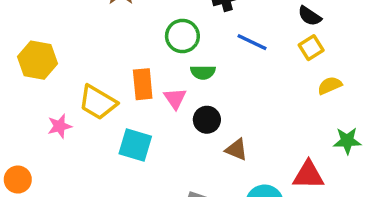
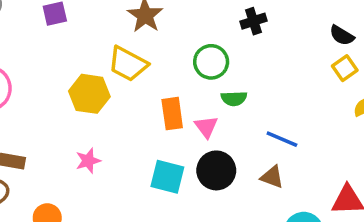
blue line: (252, 42) -> (282, 139), moved
yellow hexagon: (38, 60) -> (89, 94), moved
yellow trapezoid: (98, 102) -> (128, 64), moved
black circle: (207, 120) -> (216, 170), moved, size x1.4

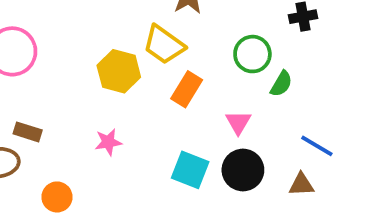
green semicircle: (234, 98) -> (281, 84), moved, turned -65
orange rectangle: (172, 114) -> (187, 89), moved, turned 32
brown triangle: (272, 177) -> (301, 185), turned -30

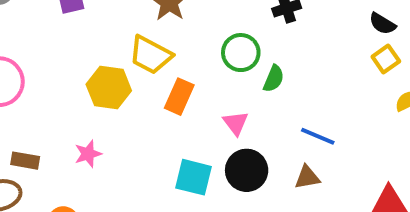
pink star: (108, 142) -> (88, 154), moved

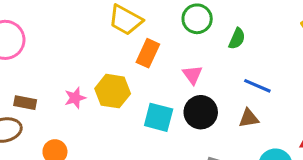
green semicircle: (274, 79) -> (237, 39), moved
yellow hexagon: (109, 88) -> (113, 91), moved

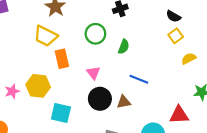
orange rectangle: (148, 53) -> (62, 59), turned -36
cyan square: (159, 117) -> (61, 113), moved
brown triangle: (249, 118) -> (124, 102), moved

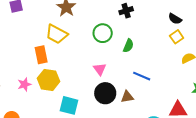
orange rectangle: (62, 59) -> (41, 55), moved

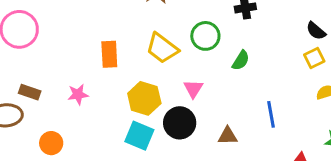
yellow trapezoid: (57, 34) -> (162, 48), moved
blue line: (142, 76) -> (271, 114), moved, turned 48
yellow hexagon: (49, 80) -> (144, 98), moved
black circle: (105, 93) -> (180, 123), moved

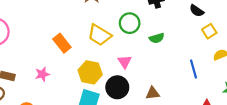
black semicircle: (316, 31) -> (197, 11), moved
orange rectangle: (109, 54) -> (62, 43), turned -30
green semicircle: (241, 60) -> (157, 38), turned 48
blue line: (271, 114) -> (193, 69), moved

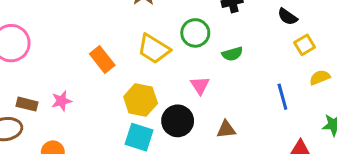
pink triangle: (125, 62) -> (200, 85), moved
pink star: (42, 74) -> (62, 101), moved

